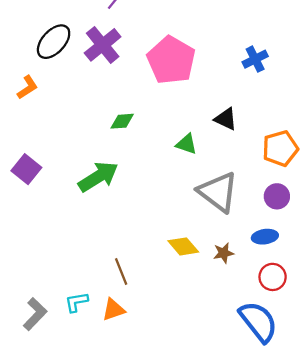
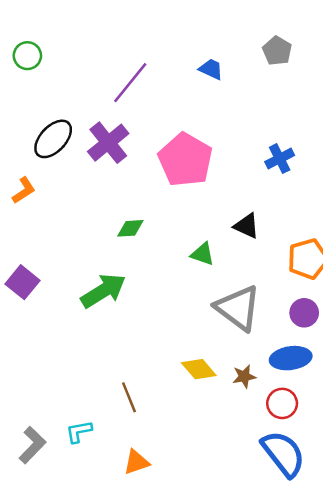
blue ellipse: (265, 237) -> (291, 358), size x1.4
red circle: (273, 277) -> (282, 403), moved
orange triangle: (113, 310) -> (136, 462), moved

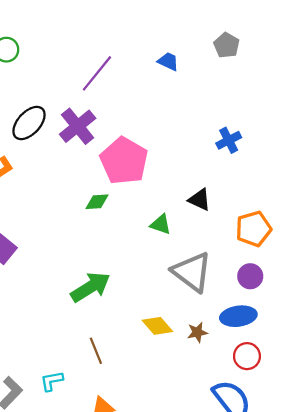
pink pentagon: (185, 160) -> (124, 161), moved
green arrow: (103, 291) -> (91, 287), moved
red circle: (282, 403) -> (247, 356), moved

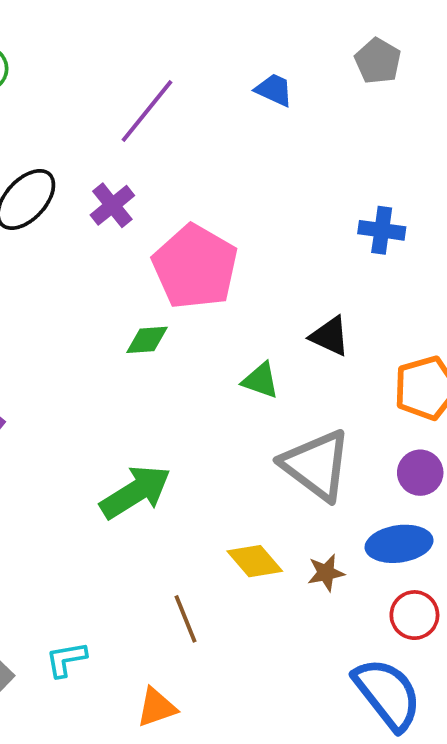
purple cross: (78, 126) -> (112, 205), size x0.7
blue cross: (229, 140) -> (382, 230), turned 35
brown line: (96, 351) -> (185, 619), moved

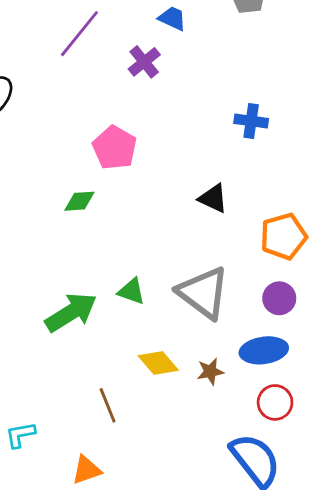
purple cross: (112, 205) -> (144, 62), moved
pink pentagon: (195, 267) -> (115, 148), size x0.7
green triangle: (261, 380) -> (132, 291), moved

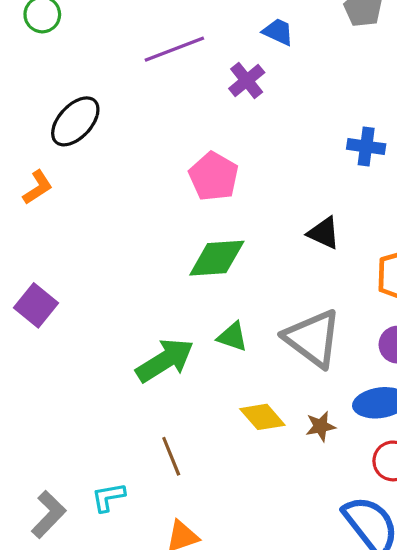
purple line: (79, 34) -> (174, 49), turned 30
green diamond: (79, 201) -> (217, 258), moved, size x1.6
brown line: (108, 405) -> (171, 456), moved

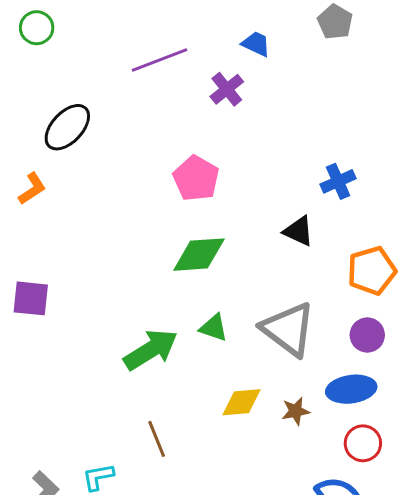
blue cross: (366, 147) -> (338, 181), moved, turned -32
purple square: (36, 305) -> (31, 298), turned -33
yellow diamond: (262, 417) -> (241, 402), turned -54

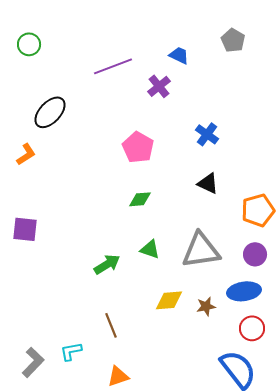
blue cross: (338, 181) -> (207, 134), moved, turned -30
green diamond: (199, 255) -> (140, 199), size x0.6
gray triangle: (288, 329) -> (201, 250), turned -45
green arrow: (151, 350) -> (107, 264), size x0.7

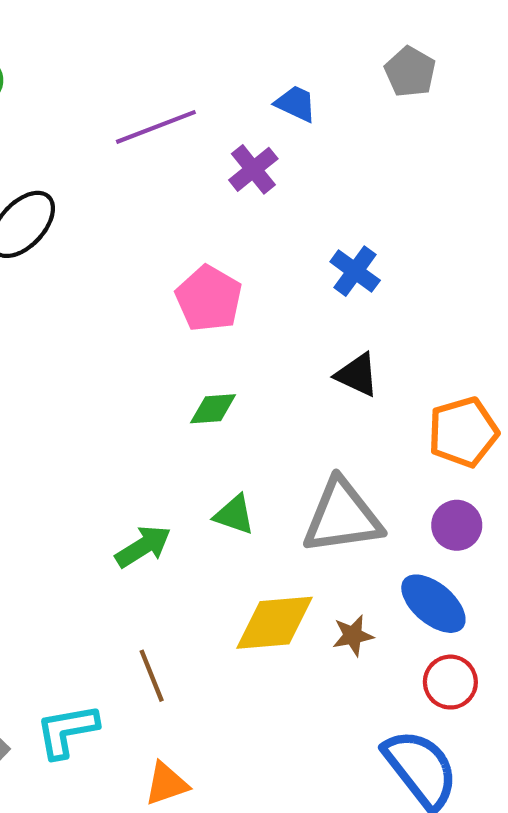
blue ellipse: (244, 291) -> (433, 604), turned 48
yellow diamond: (169, 300) -> (275, 623), size x1.4
cyan L-shape: (71, 351) -> (67, 731), size x1.4

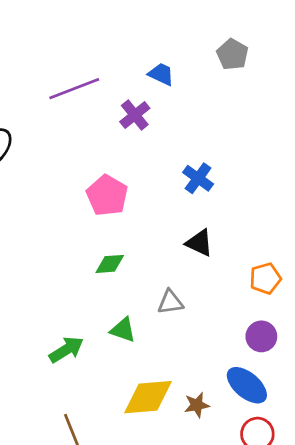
orange pentagon: (463, 432) -> (265, 278), size x0.7
gray triangle: (342, 517) -> (170, 302), moved, size x0.5

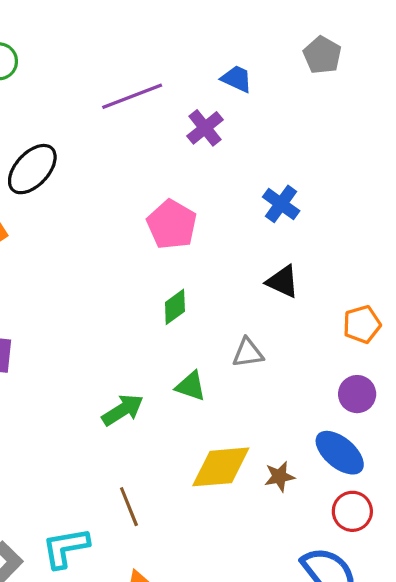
green diamond: (110, 264) -> (175, 307), turned -32

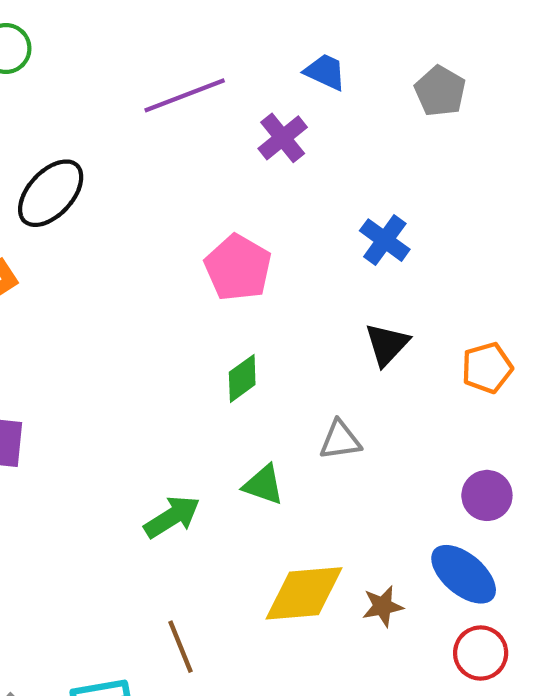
gray pentagon: (322, 55) -> (440, 91), moved
black triangle: (283, 282) -> (387, 344), turned 48
orange pentagon: (362, 324) -> (487, 368), moved

